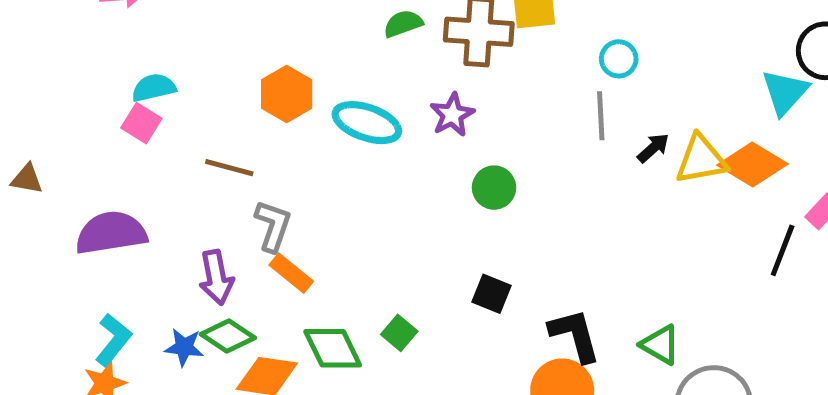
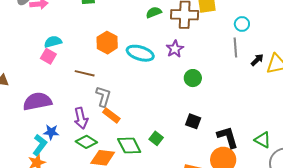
blue star: (184, 347) -> (51, 132), moved

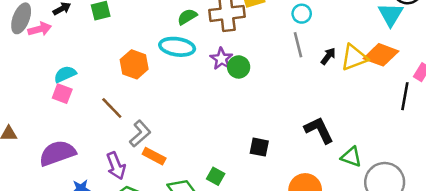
cyan ellipse: (140, 53) -> (177, 47), moved
brown line: (85, 73) -> (112, 108), turned 42
green circle: (193, 78) -> (239, 67), moved
gray L-shape: (103, 96) -> (140, 134), turned 40
black L-shape: (228, 137) -> (319, 130), moved

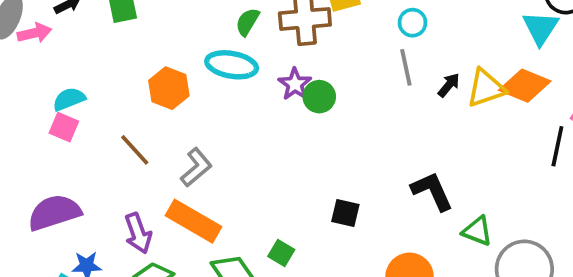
green semicircle: (187, 17) -> (247, 22), turned -30
gray L-shape: (140, 134) -> (196, 167), moved
orange rectangle: (154, 156) -> (193, 221), size x1.6

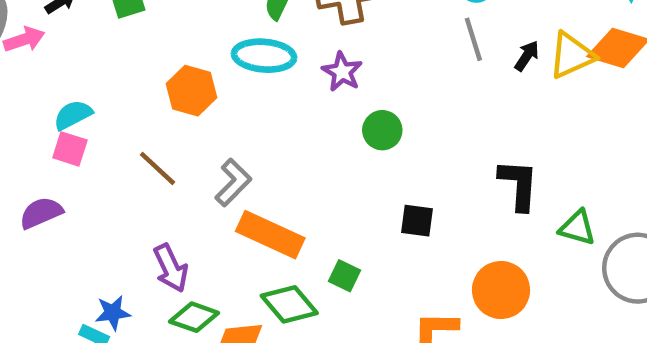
green circle: (319, 97) -> (382, 130), moved
black L-shape: (432, 191) -> (519, 185), turned 33
purple semicircle: (54, 212) -> (41, 213), moved, size x0.7
orange rectangle: (193, 221) -> (270, 235), moved

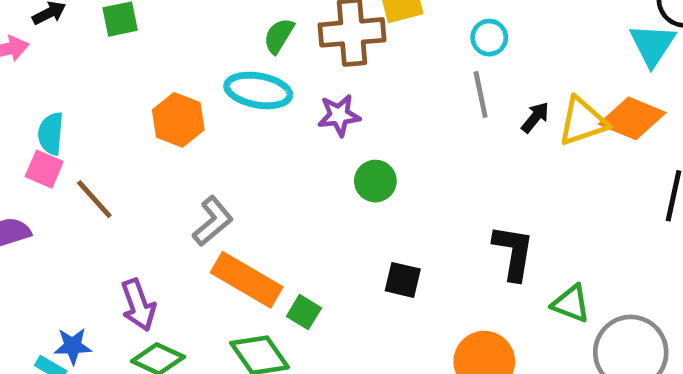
purple star: (342, 72) -> (339, 115), turned 30
cyan semicircle: (73, 115) -> (51, 134), turned -63
brown line: (157, 168) -> (94, 199), moved
green square: (344, 276) -> (304, 312), moved

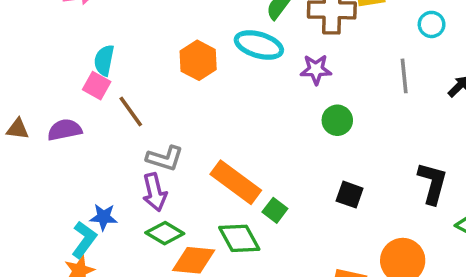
gray line: (481, 94) -> (404, 76), moved
gray L-shape: (213, 221) -> (165, 158), moved, turned 51

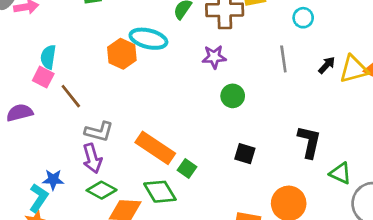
cyan ellipse: (259, 45) -> (148, 39), moved

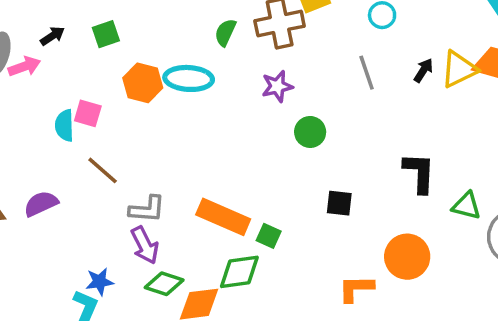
orange hexagon: (122, 54) -> (143, 83), moved
pink square: (43, 77) -> (88, 113), moved
green diamond: (160, 192) -> (239, 272), turned -56

